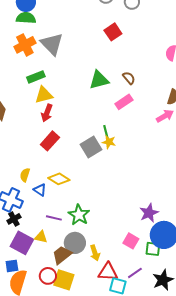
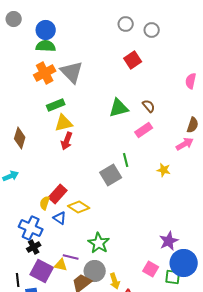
red rectangle: (50, 141) -> (58, 194), moved
yellow star: (109, 142) -> (164, 170), moved
purple line: (54, 218) -> (71, 257), moved

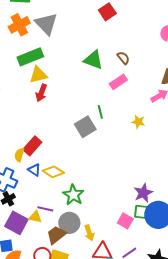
green rectangle: (56, 105) -> (30, 57), size x1.4
green triangle: (119, 108) -> (93, 60), turned 35
yellow diamond: (79, 207) -> (53, 172), moved
green square: (173, 277) -> (141, 212), moved

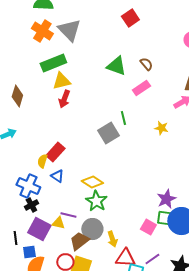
orange cross: (19, 25) -> (42, 31), turned -30
yellow diamond: (53, 172) -> (92, 182), moved

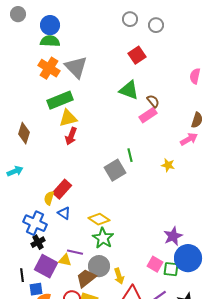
green triangle: (116, 66) -> (129, 90), moved
pink rectangle: (141, 88) -> (148, 115), moved
green square: (164, 218) -> (171, 269), moved

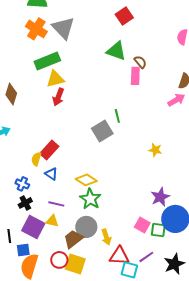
pink rectangle: (148, 115) -> (135, 76), turned -54
yellow star: (168, 165) -> (155, 150), moved
blue cross: (35, 223) -> (22, 184), size x0.6
purple line: (75, 252) -> (56, 204), moved

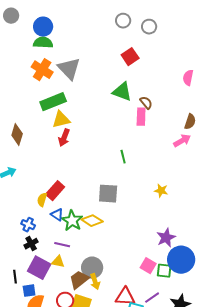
gray square: (102, 131) -> (108, 194), moved, turned 35
green star: (90, 199) -> (72, 221), moved
yellow arrow: (106, 237) -> (95, 282), moved

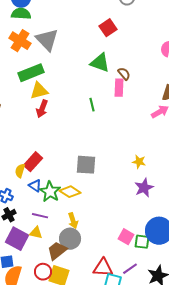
green line: (123, 157) -> (92, 105), moved
purple star: (166, 238) -> (144, 188), moved
yellow arrow: (95, 282) -> (73, 221), moved

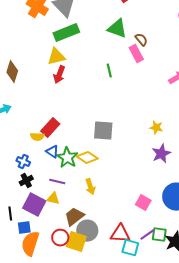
green rectangle: (31, 73) -> (66, 33), moved
pink rectangle: (119, 88) -> (136, 54), turned -30
yellow semicircle: (20, 171) -> (37, 137), turned -104
gray circle: (70, 239) -> (87, 231), moved
green square: (142, 242) -> (159, 235), moved

